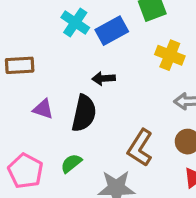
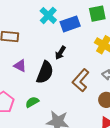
black arrow: (104, 78) -> (60, 53), turned -64
brown L-shape: (140, 148) -> (81, 80), moved

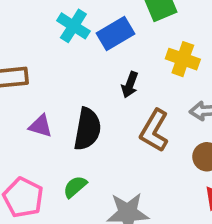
black arrow: (60, 53) -> (130, 85), moved

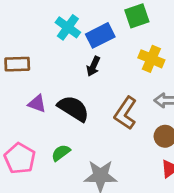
black arrow: (130, 85) -> (93, 66), moved
black semicircle: (87, 129) -> (73, 108), turned -72

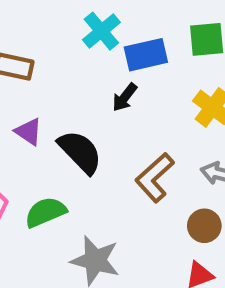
green semicircle: (61, 153) -> (46, 212), size x1.4

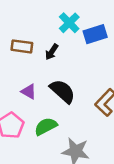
black arrow: (125, 97) -> (52, 52), moved
purple triangle: (29, 132) -> (29, 92), moved

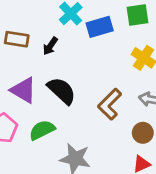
purple triangle: (29, 92) -> (23, 90), size x1.5

